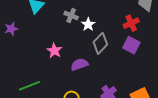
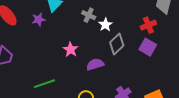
purple star: (11, 29) -> (39, 19), moved

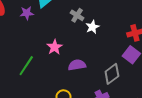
gray diamond: (117, 44) -> (112, 74), moved
green line: (44, 84) -> (26, 66), moved, turned -45

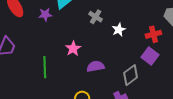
white star: (92, 27) -> (119, 30), moved
green line: (26, 66) -> (45, 67), turned -35

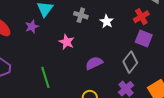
pink star: (73, 48) -> (67, 42), moved

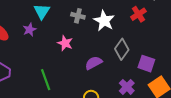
white star: (107, 21) -> (104, 21), size x1.5
purple square: (144, 39) -> (146, 64), moved
gray diamond: (130, 62) -> (122, 49), moved

